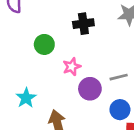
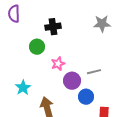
black cross: (83, 24) -> (53, 27), moved
blue circle: (120, 110) -> (86, 97), moved

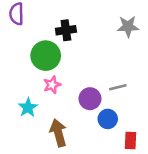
green circle: (37, 47) -> (46, 56), size x1.5
pink star: (58, 64) -> (52, 85), moved

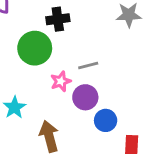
pink star: (52, 85) -> (61, 81), moved
gray line: (118, 87) -> (88, 65), moved

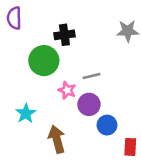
pink star: (61, 81) -> (67, 90), turned -30

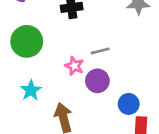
green circle: (44, 61) -> (27, 41), moved
blue circle: (107, 125) -> (129, 104), moved

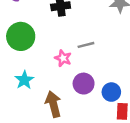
purple circle: (97, 81) -> (84, 84), moved

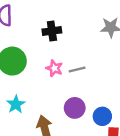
pink star: (63, 58) -> (54, 68), moved

